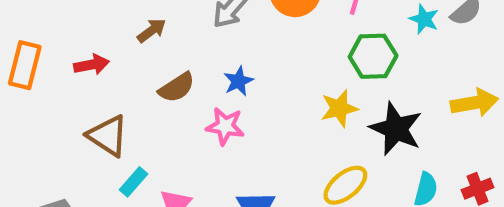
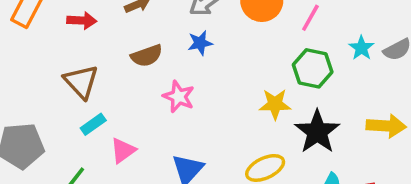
blue star: (238, 81) -> (200, 43), moved

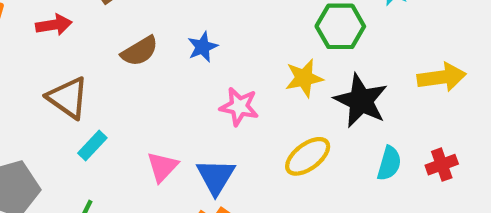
blue star: (200, 43) -> (203, 47), moved
pink star: (179, 97) -> (239, 107), moved
pink triangle: (123, 150) -> (162, 167), moved

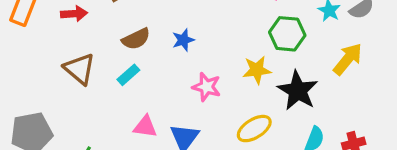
yellow arrow: (442, 77) -> (348, 59), moved, turned -48
cyan rectangle: (92, 145) -> (128, 75), moved
pink triangle: (162, 167) -> (145, 127), turned 50

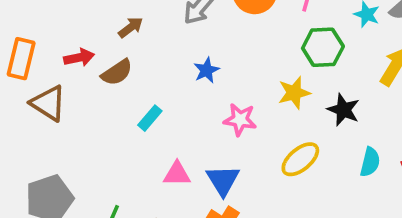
brown semicircle: (136, 39) -> (117, 72), moved
brown triangle: (80, 69) -> (48, 103), moved
black star: (298, 91) -> (343, 110), size x0.7

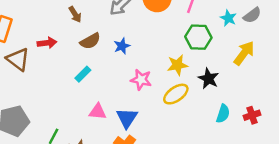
brown arrow: (131, 27) -> (75, 14), turned 91
red arrow: (79, 57) -> (47, 43), moved
brown semicircle: (117, 72) -> (90, 41), moved
yellow ellipse: (300, 159) -> (176, 94), moved

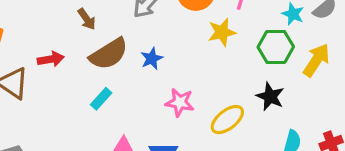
green hexagon: (198, 37) -> (276, 47), moved
brown semicircle: (90, 41) -> (109, 54), size x1.4
yellow star: (177, 65) -> (222, 32), moved

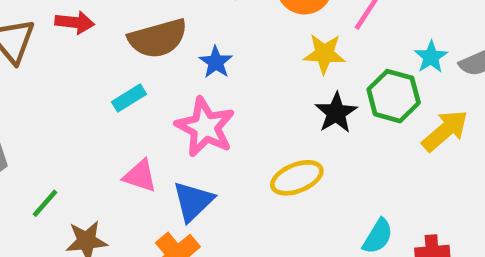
blue star: (152, 59) -> (216, 62), turned -30
black star: (270, 97) -> (336, 113), moved
pink star: (180, 102) -> (205, 127), moved, size x1.4

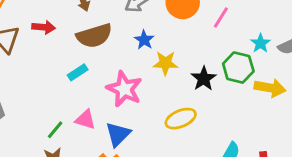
yellow star: (324, 54) -> (165, 63), moved
blue star: (216, 62) -> (144, 40), moved
yellow arrow: (445, 131) -> (270, 88), turned 52
green line: (45, 203) -> (55, 130), moved

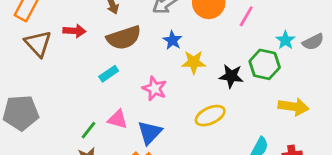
black star: (204, 79) -> (231, 76), turned -30
yellow arrow: (270, 88) -> (293, 107), moved
pink star: (124, 89) -> (155, 89), size x0.7

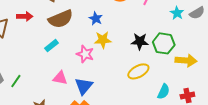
yellow star: (194, 62) -> (103, 40), moved
green hexagon: (265, 64) -> (164, 43), moved
yellow ellipse: (210, 116) -> (138, 71), moved
green line: (89, 130) -> (16, 81), moved

